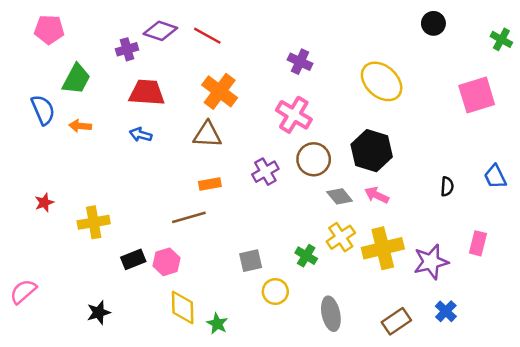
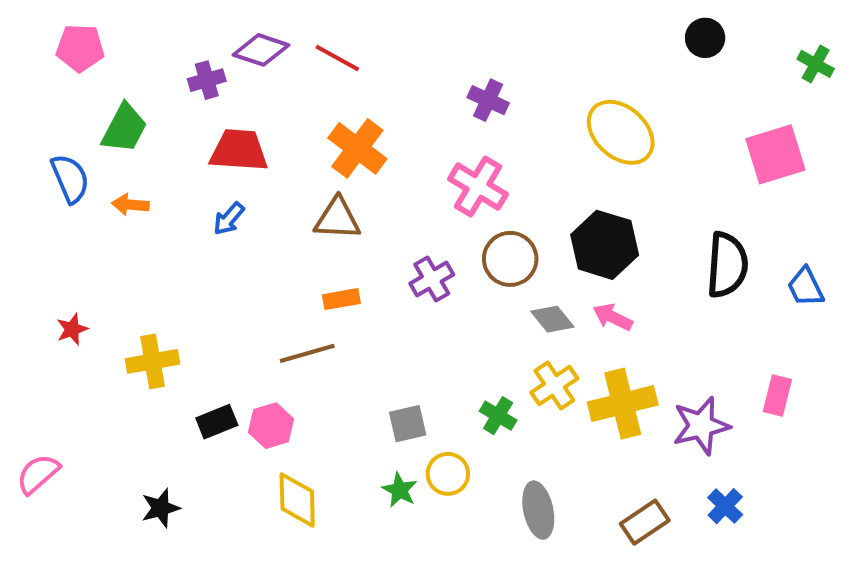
blue arrow: (141, 135) -> (229, 219), turned -65
black semicircle: (447, 186) -> (727, 265), moved, size x2.0
green star: (217, 324) -> (400, 490), moved

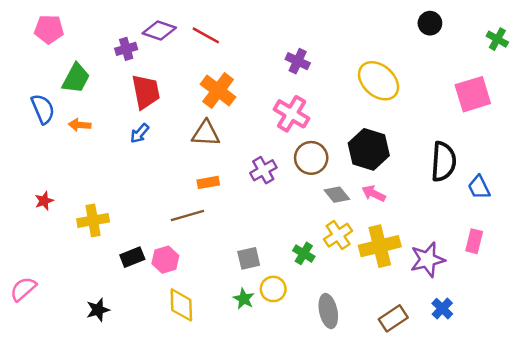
red trapezoid: (239, 150) -> (146, 92), turned 75
blue trapezoid: (806, 287) -> (479, 187), moved

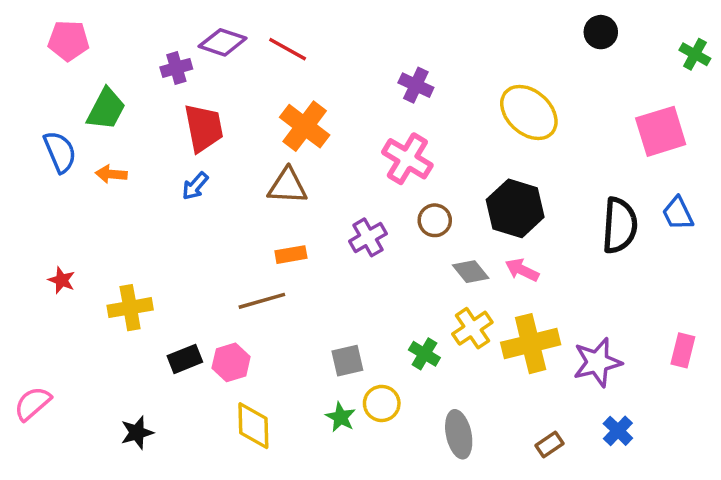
brown circle: (311, 158) -> (435, 220), size x0.7
blue trapezoid: (479, 187) -> (678, 213), moved
red star: (44, 201) -> (62, 280), turned -30
pink rectangle: (474, 241) -> (683, 350), moved
brown rectangle: (393, 318) -> (549, 445), size x0.7

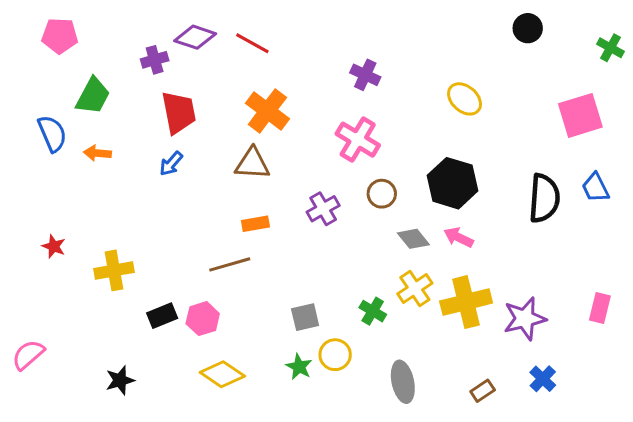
yellow ellipse: (529, 112) -> (465, 99), size x0.7
yellow diamond: (253, 426) -> (222, 374), turned -54

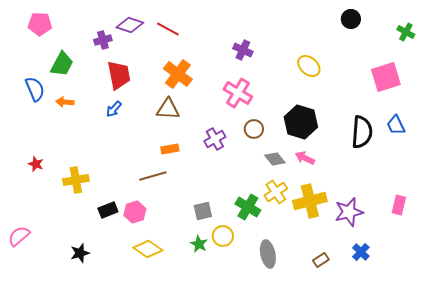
green cross: (373, 311) -> (248, 207), size x1.4

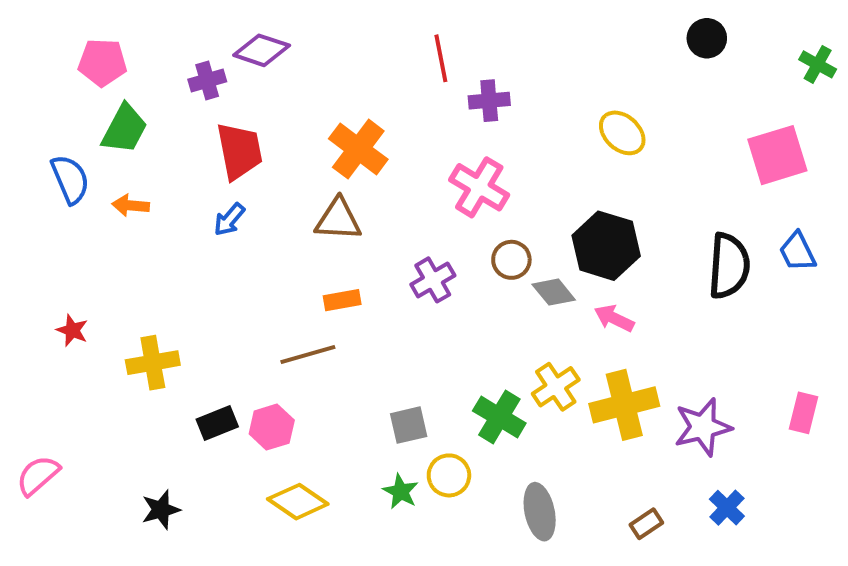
pink pentagon: (40, 24) -> (102, 62), moved
red line: (168, 29) -> (441, 58), moved, turned 50
purple cross: (243, 50) -> (489, 101), turned -30
gray diamond: (275, 159) -> (554, 292), moved

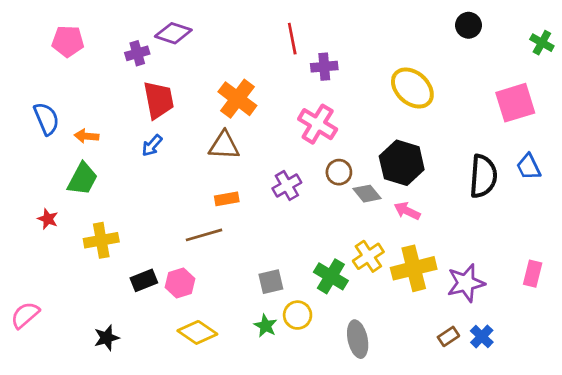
green trapezoid: (125, 129) -> (83, 179), moved
yellow ellipse: (622, 133) -> (412, 88), size x1.4
brown rectangle: (646, 524) -> (448, 336), moved

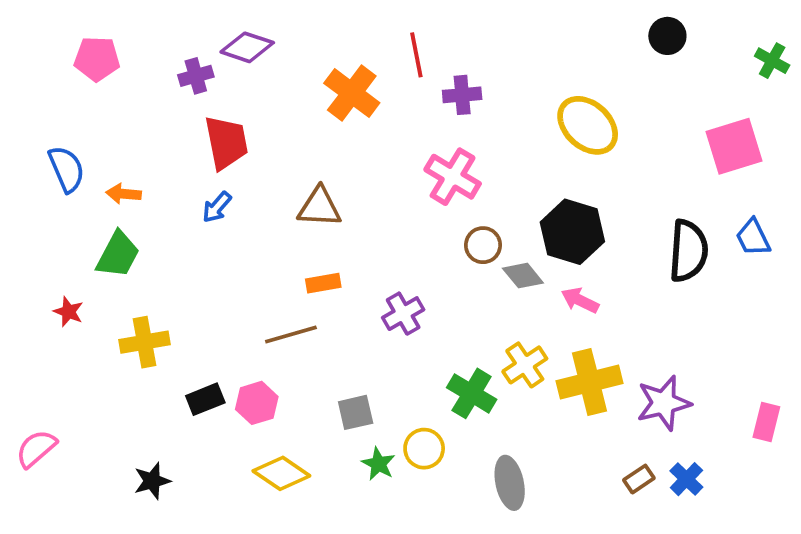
orange cross: (237, 99) -> (352, 93), moved
purple cross: (287, 185) -> (403, 314), moved
pink rectangle: (533, 274) -> (766, 422), moved
gray square: (271, 282) -> (356, 412), moved

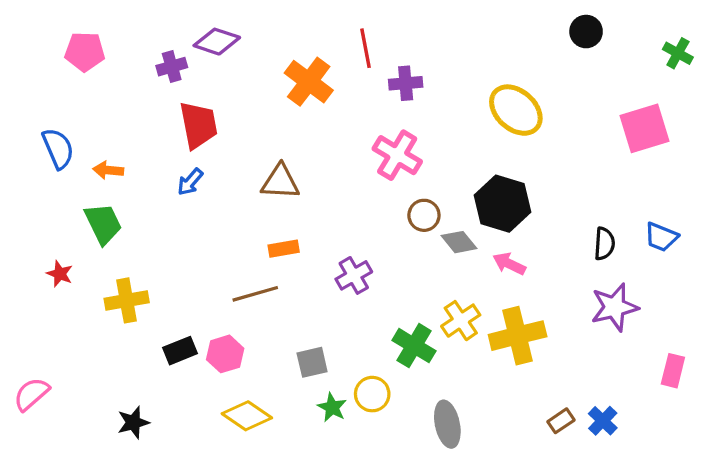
blue trapezoid: (753, 238) -> (661, 237), moved, turned -42
black semicircle: (688, 251) -> (604, 244), moved, size x0.6
green trapezoid: (118, 255) -> (103, 224), turned -54
purple star: (664, 403) -> (614, 307), moved

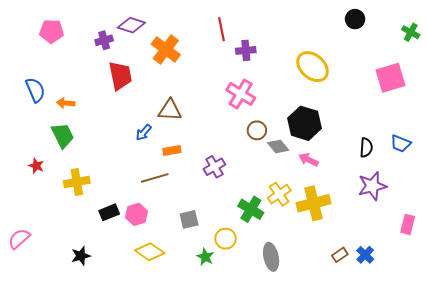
orange cross: (309, 82) -> (166, 49), moved
blue arrow: (190, 182) -> (144, 132), moved
green star: (332, 407) -> (205, 257), moved

